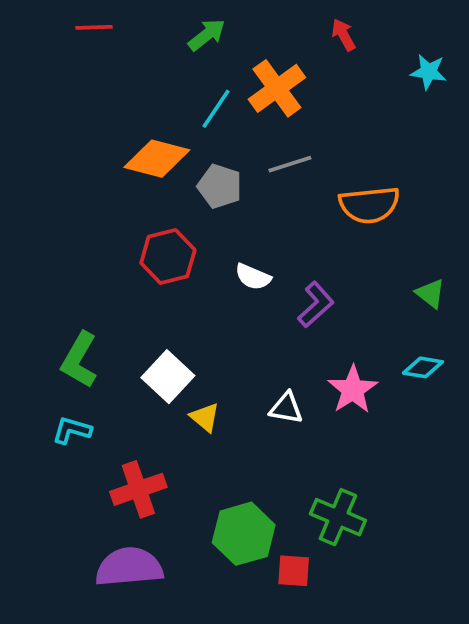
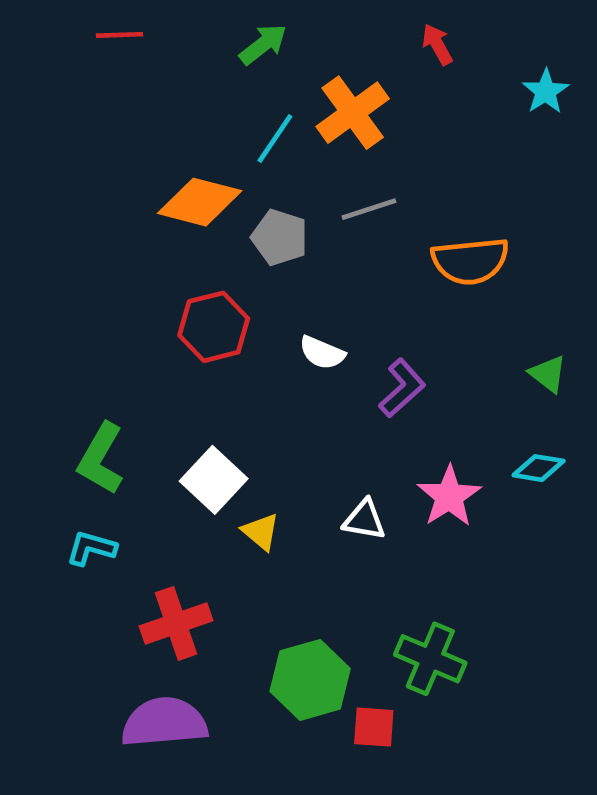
cyan star: (428, 72) -> (546, 91), turned 30

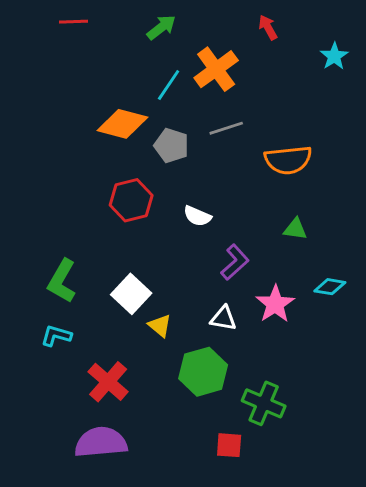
green triangle: (548, 374) -> (295, 229), moved, turned -30
purple L-shape: (402, 388) -> (235, 262), moved
red cross: (176, 623) -> (108, 382), turned -30
green hexagon: (310, 680) -> (203, 372), moved

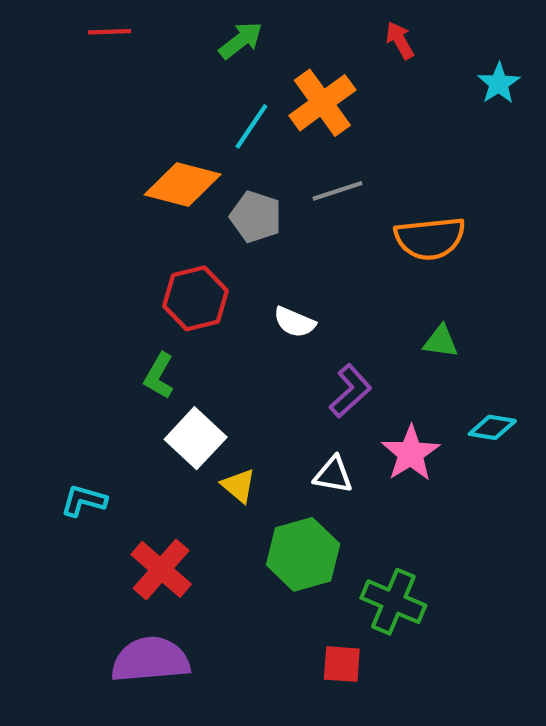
green L-shape: (62, 281) -> (159, 376), moved, size x0.7

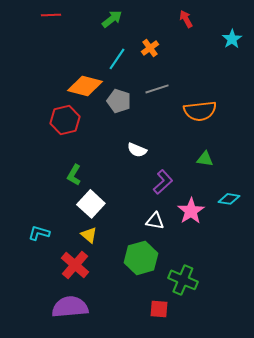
orange cross: (322, 103) -> (150, 48), size x0.6
red hexagon: (196, 298) -> (65, 120), moved
yellow triangle: (239, 486) -> (89, 235), moved

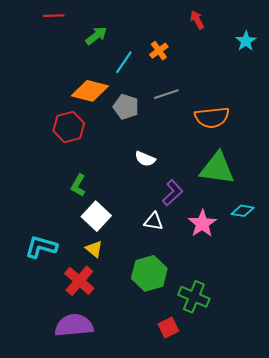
green arrow: (112, 19) -> (96, 36), moved
green triangle: (205, 159) -> (217, 168), size x2.0
white triangle: (155, 221) -> (154, 221), moved
cyan L-shape: (39, 233) -> (41, 247), size x1.4
red square: (159, 309) -> (168, 328), turned -30

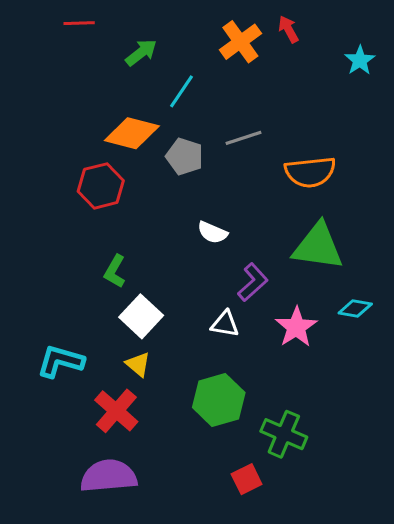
orange cross: (159, 51) -> (240, 42), moved, size x1.5

